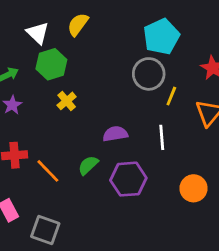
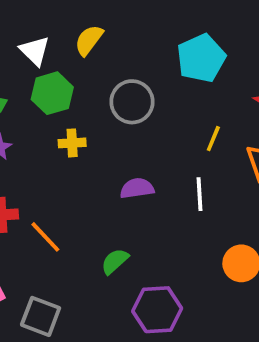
gray circle: (149, 74) -> (132, 102), moved
yellow cross: (67, 101) -> (72, 143), turned 36
green semicircle: (88, 165) -> (115, 261), moved
purple hexagon: (128, 179) -> (157, 310), moved

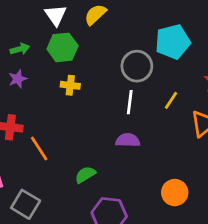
gray circle: (132, 102) -> (137, 66), moved
purple semicircle: (137, 188) -> (128, 140), moved
white line: (200, 194) -> (130, 102), moved

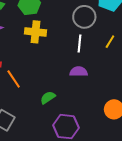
yellow cross: (70, 85) -> (36, 32), size x1.5

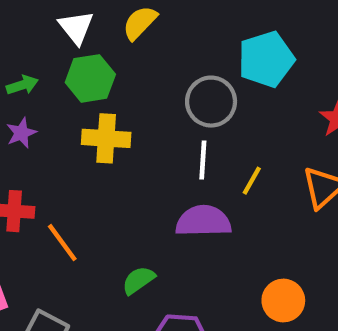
yellow line: (110, 42) -> (252, 181), moved
purple semicircle: (79, 72) -> (203, 221), size x1.4

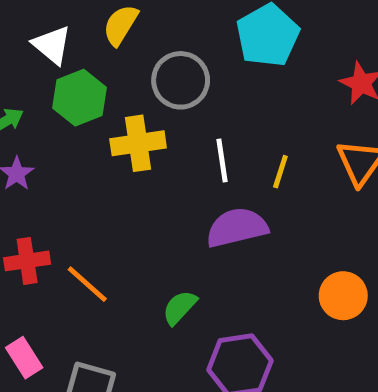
gray circle: (211, 102) -> (181, 80), moved
yellow cross: (106, 138) -> (138, 143), moved

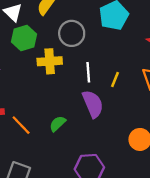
purple semicircle: (237, 227) -> (93, 104), turned 76
green semicircle: (180, 308) -> (58, 124), moved

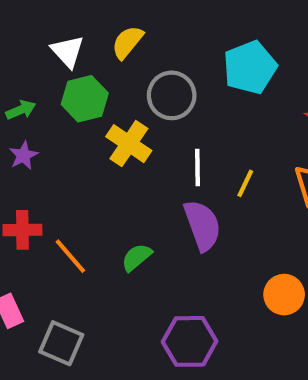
yellow cross: (50, 61) -> (129, 144), turned 35

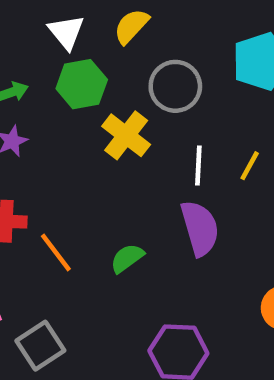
yellow line: (245, 183) -> (250, 166), moved
gray square: (61, 343) -> (40, 346), turned 30

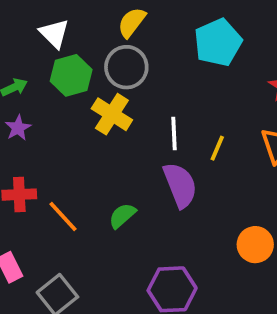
yellow semicircle: (131, 26) -> (132, 22), moved
gray circle: (175, 86) -> (126, 67), moved
yellow line: (250, 166) -> (217, 148), moved

